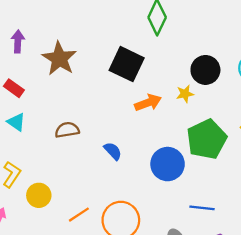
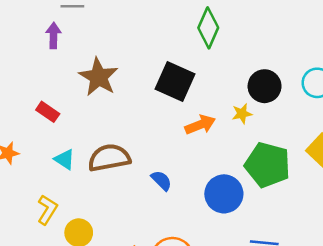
purple arrow: (18, 41) -> (54, 35), moved
cyan triangle: (16, 122) -> (65, 159), moved
brown semicircle: (67, 130) -> (109, 158), size x1.5
green pentagon: (207, 139) -> (268, 165), turned -30

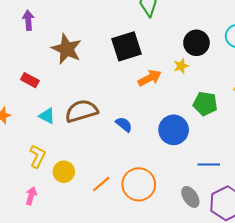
black square: (175, 82) -> (126, 46), turned -36
green pentagon: (268, 165) -> (205, 104), size x0.7

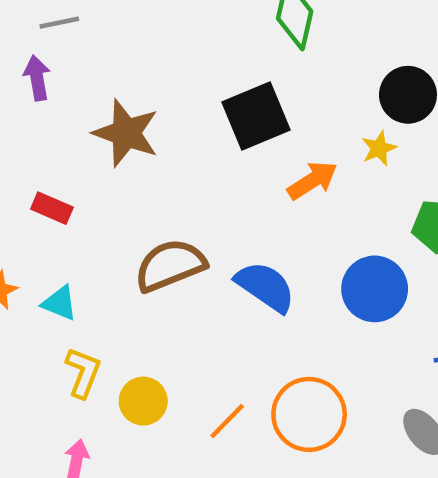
cyan triangle: (47, 116) -> (60, 303), moved
blue semicircle: (124, 124) -> (265, 287), size x1.6

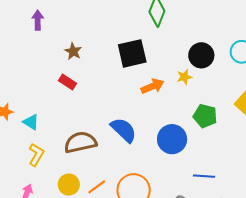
brown star: (126, 133) -> (73, 51), size x0.6
red rectangle: (52, 208) -> (68, 82), moved
brown semicircle: (170, 265) -> (80, 142), moved
yellow circle: (143, 401) -> (69, 185), moved

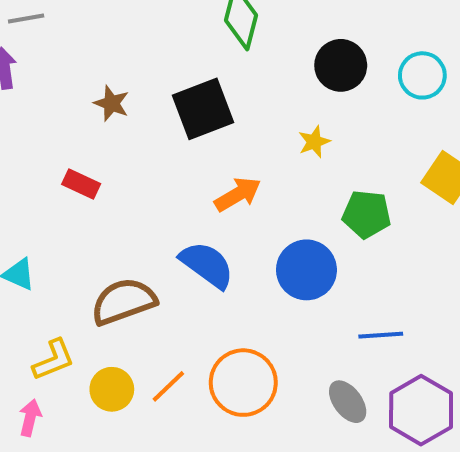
brown star: (73, 51) -> (111, 103), moved
black circle: (201, 55) -> (341, 65), moved
orange arrow: (152, 86) -> (238, 194), moved
yellow L-shape: (36, 155) -> (54, 360), moved, turned 45

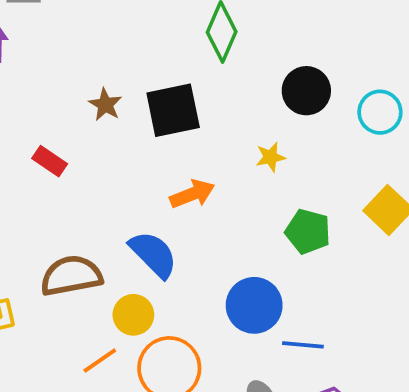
brown star: (111, 103) -> (105, 105), moved
blue circle: (306, 270) -> (254, 305), moved
yellow circle: (112, 389) -> (133, 315), moved

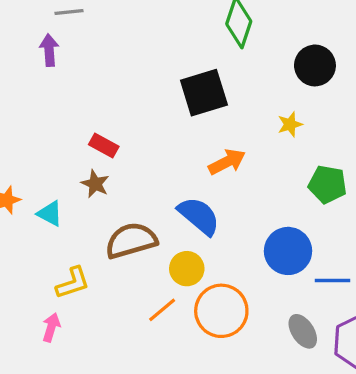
brown star: (105, 105) -> (95, 184), moved

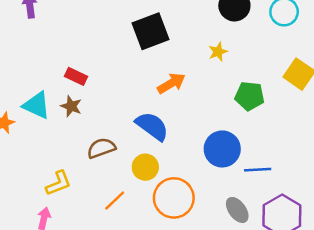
cyan triangle: (50, 214) -> (37, 105), moved, size x1.4
brown semicircle: (131, 240) -> (101, 148), size x0.7
orange line: (162, 310) -> (115, 201), moved

